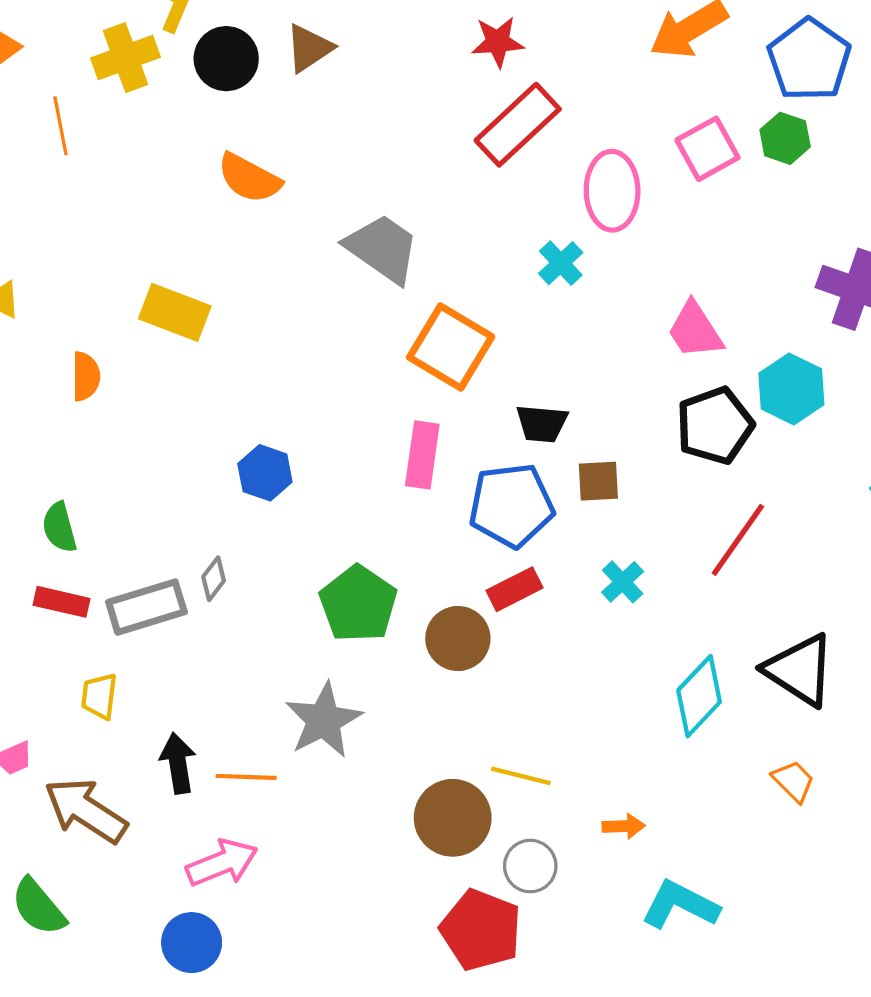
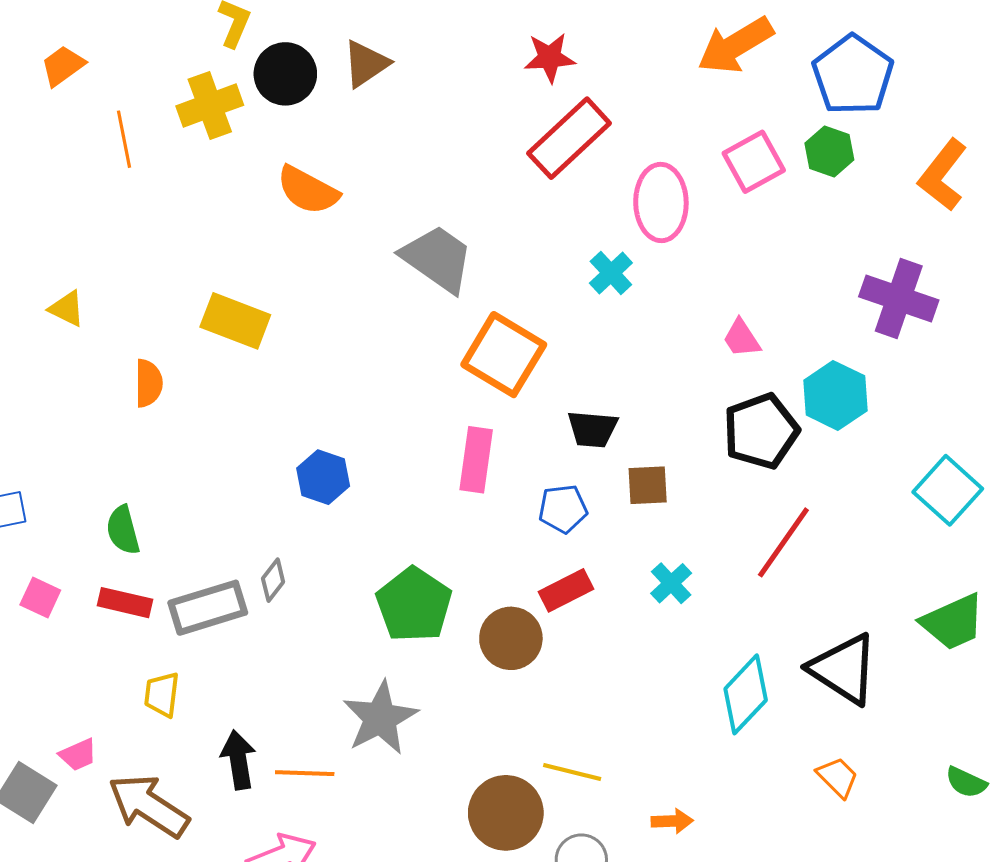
yellow cross: (126, 58) -> (210, 106), moved
pink trapezoid: (695, 330) -> (742, 338), size x0.7
blue pentagon: (511, 505) -> (563, 509), size x0.6

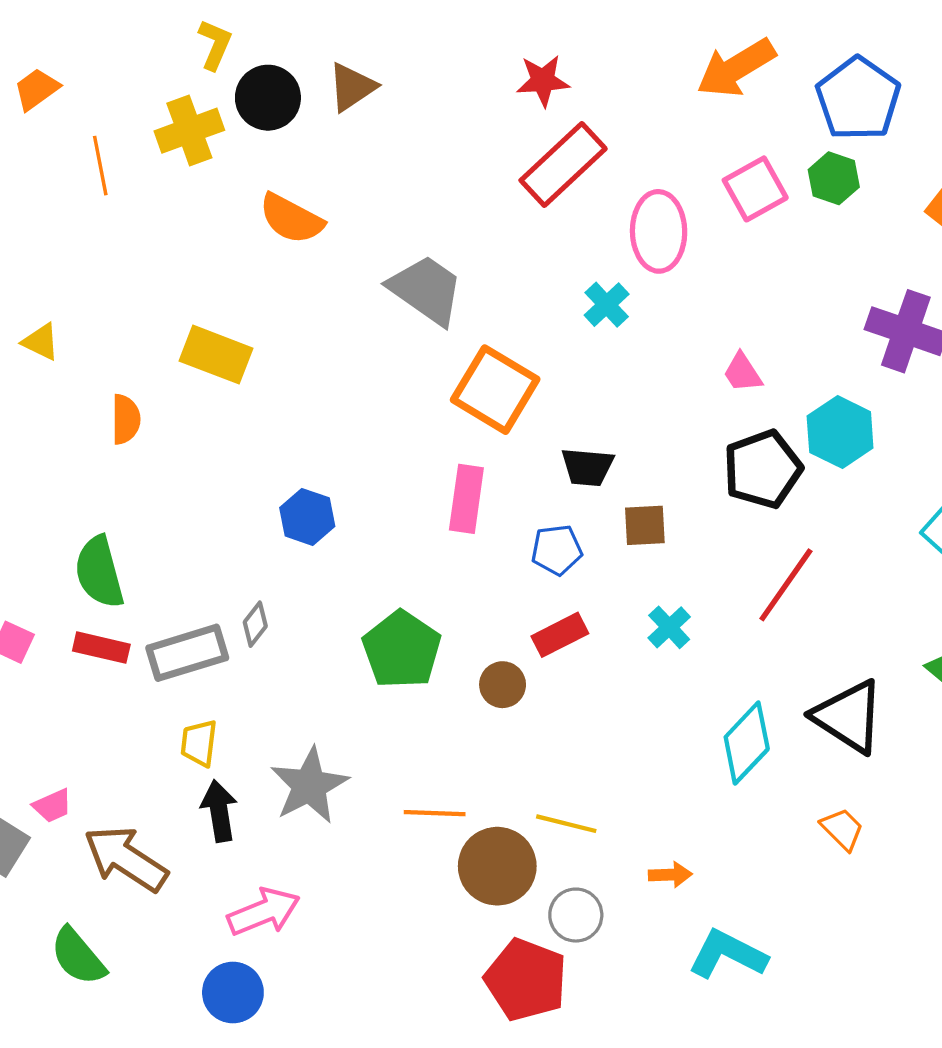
green semicircle: (123, 530) -> (99, 572), size x1.4
brown circle: (511, 638) -> (503, 685), size x0.7
yellow trapezoid: (162, 694) -> (199, 743), moved
gray star: (380, 718) -> (309, 786), moved
orange line: (305, 773) -> (435, 813), moved

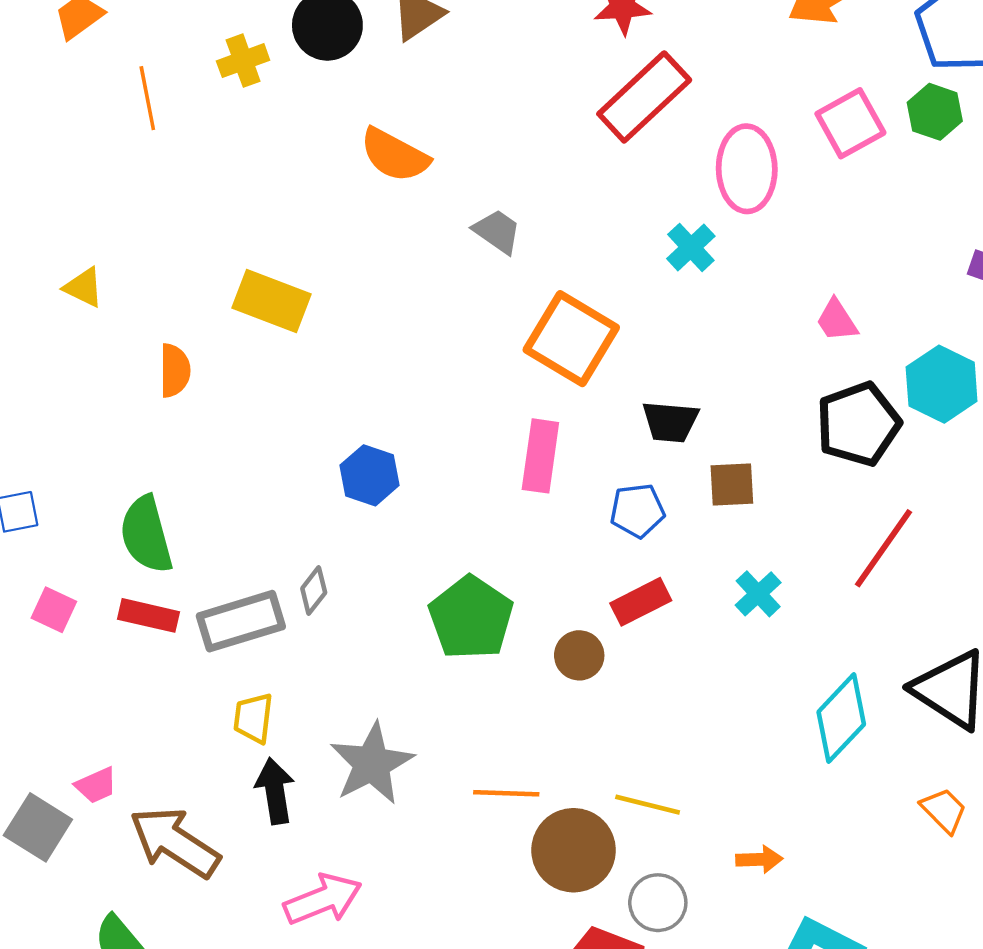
yellow cross: (189, 131) -> (243, 61), size x0.7
orange semicircle: (291, 219) -> (395, 155), moved
gray trapezoid: (426, 290) -> (497, 231), size x0.6

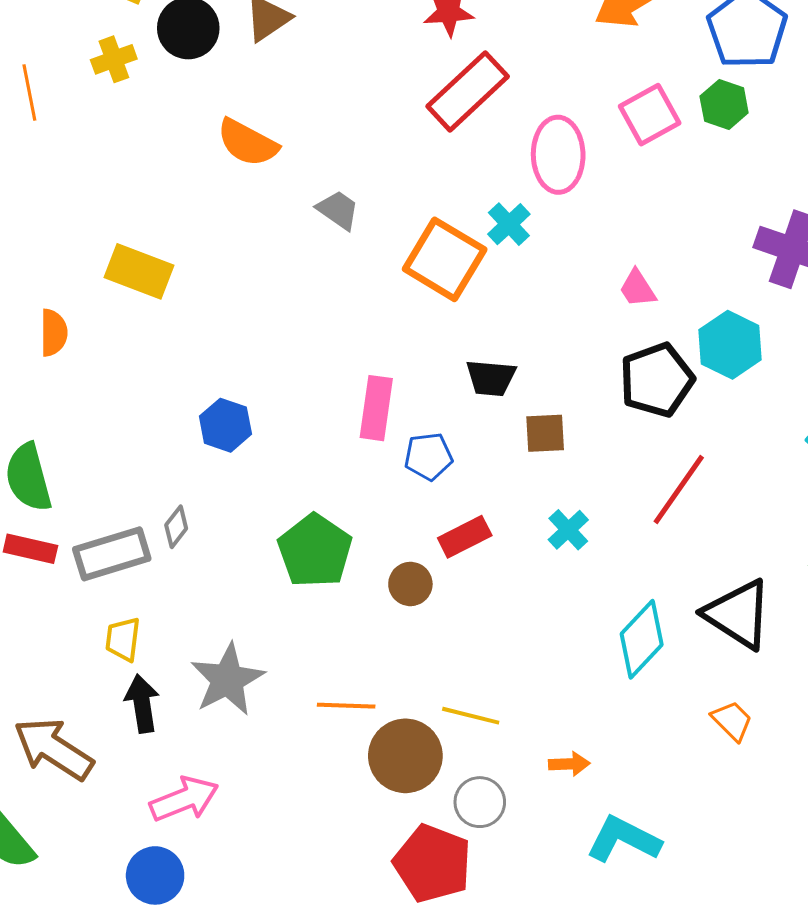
orange square: (571, 339) -> (445, 259), moved
blue pentagon: (637, 511) -> (428, 456), moved

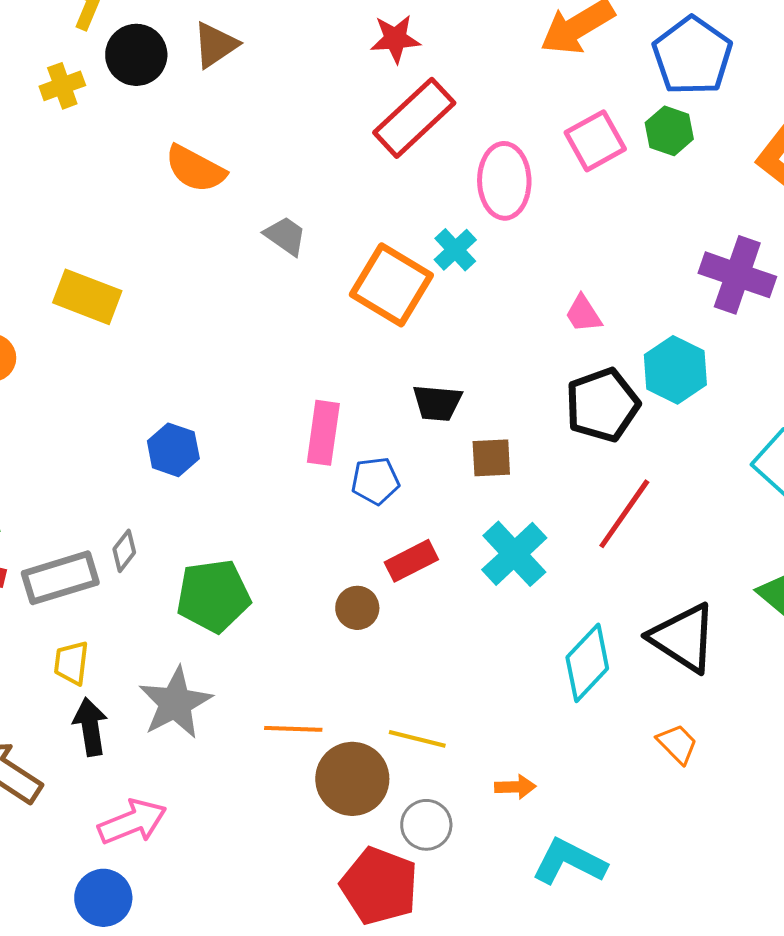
cyan cross: (568, 530) -> (514, 554), size x1.6
green pentagon: (315, 551) -> (213, 596), moved, turned 30

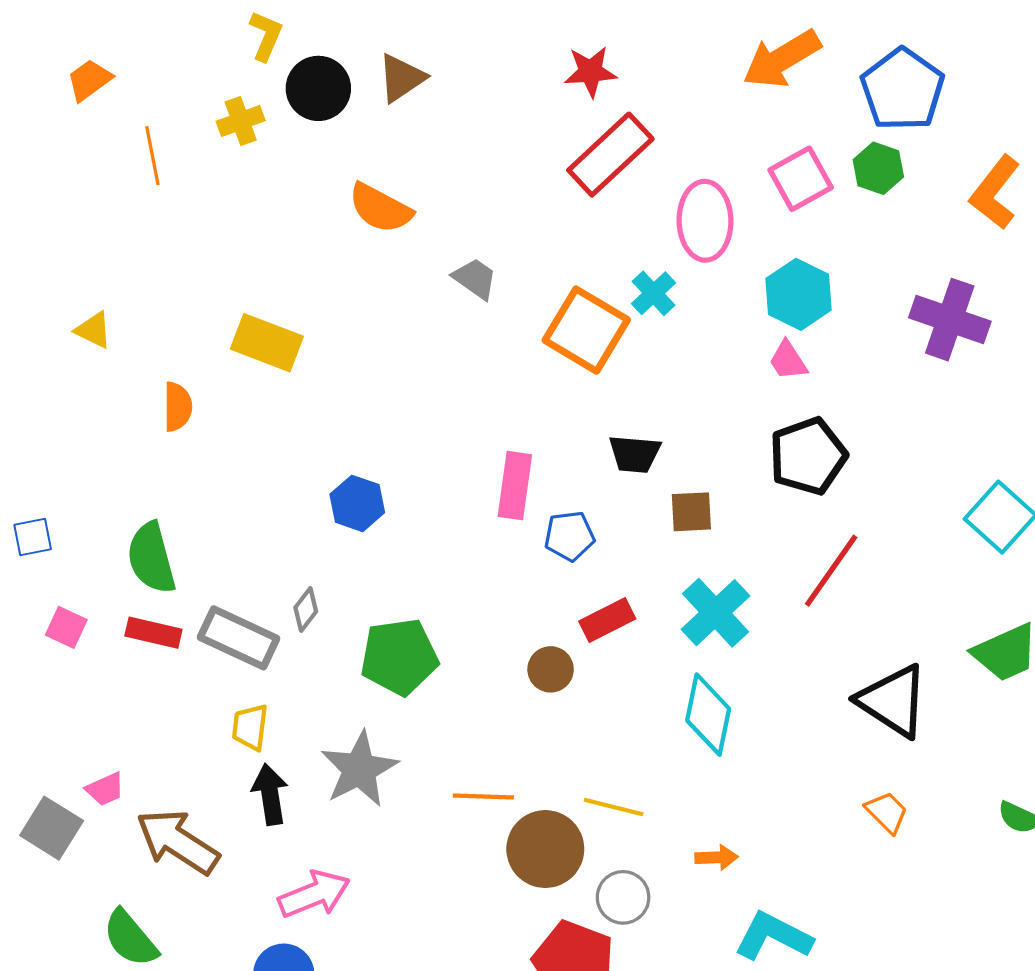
cyan hexagon: (675, 370) -> (798, 294), moved
gray rectangle: (60, 578) -> (239, 638), turned 42
cyan diamond: (587, 663) -> (708, 715), moved, turned -32

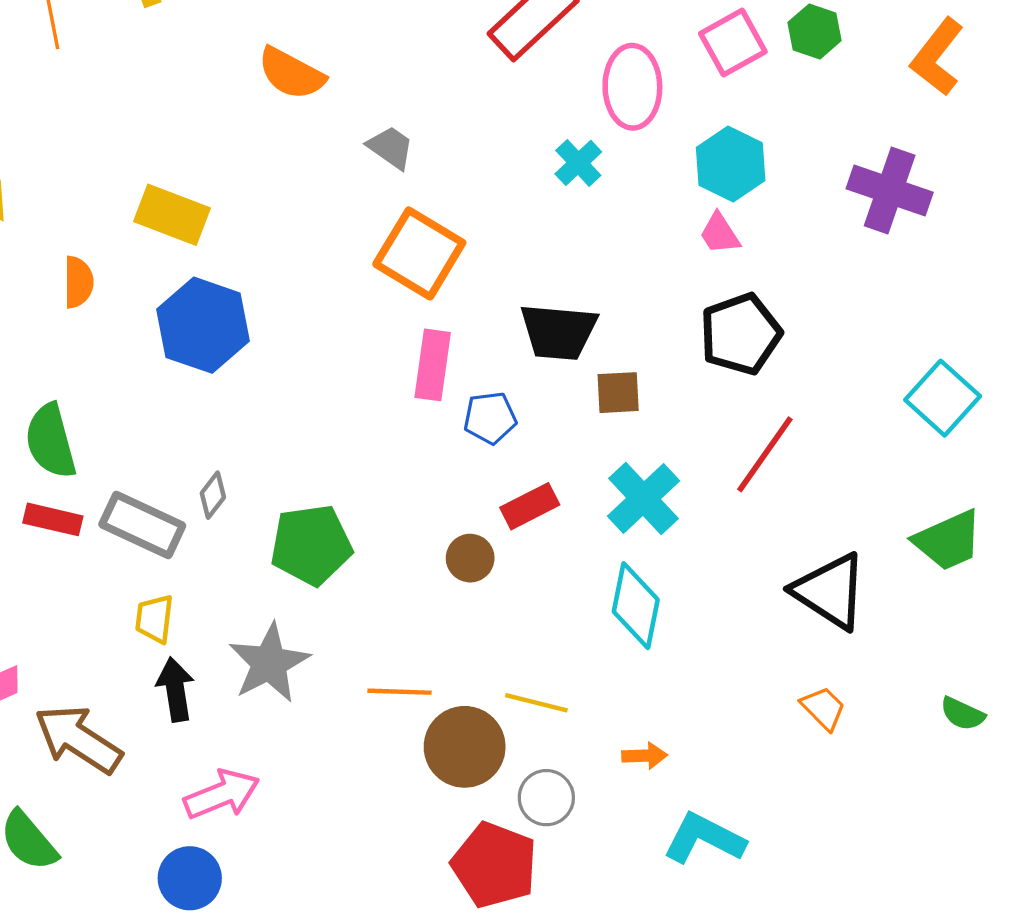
orange square: (586, 330) -> (419, 253), moved
black trapezoid: (635, 454) -> (558, 332), size x1.4
blue hexagon: (357, 503) -> (203, 325), moved, size x1.6

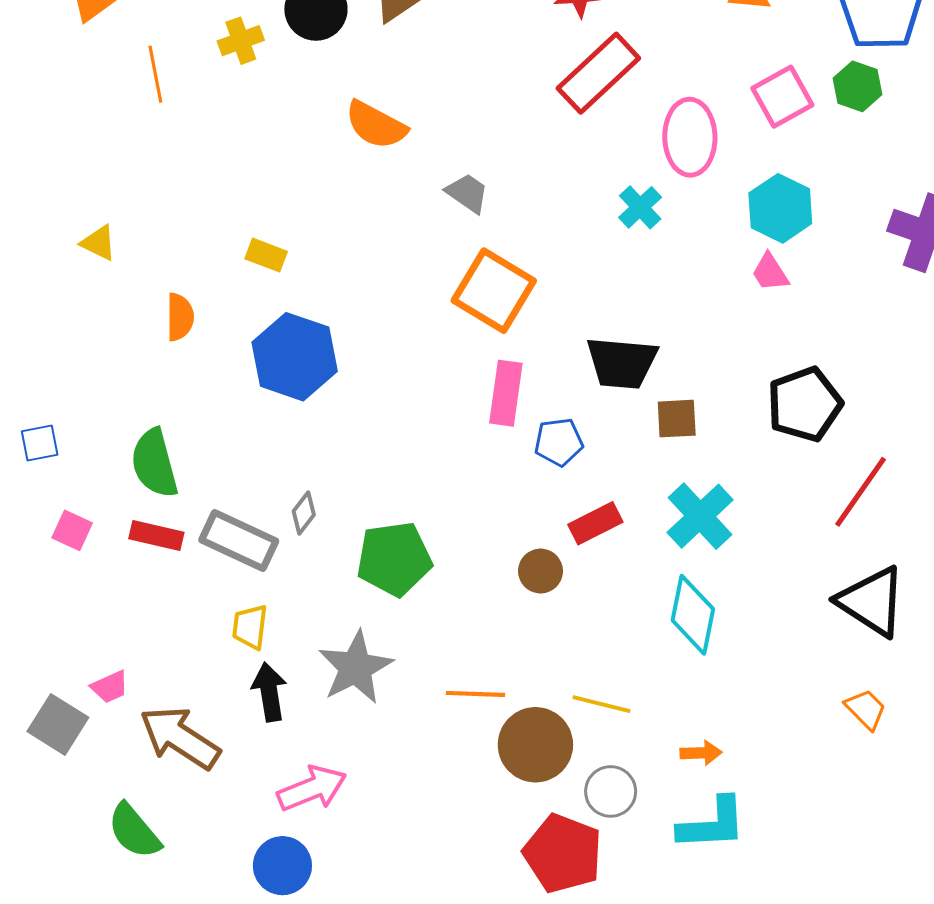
yellow rectangle: (172, 215) -> (266, 255), size x0.6
black pentagon: (741, 334) -> (805, 404), moved
red line: (765, 454) -> (861, 492), moved
cyan L-shape: (704, 838) -> (712, 824), moved, turned 150

